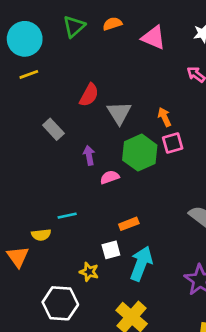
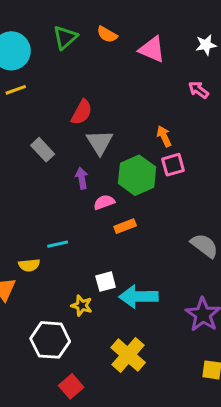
orange semicircle: (112, 24) -> (107, 34), turned -132
gray triangle: (119, 113) -> (100, 142), moved
orange rectangle: (129, 224) -> (125, 226), moved
cyan arrow: (141, 264) -> (139, 297), turned -112

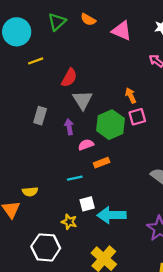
yellow line: (16, 90) -> (36, 61), moved
gray rectangle: (43, 150) -> (40, 116), moved, turned 60
cyan line: (58, 244) -> (75, 178), moved

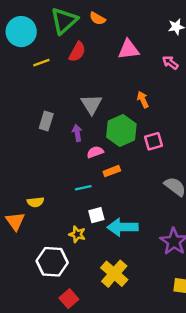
green triangle: (57, 22) -> (64, 21), size x1.4
pink triangle: (122, 31) -> (128, 49), moved, turned -30
red semicircle: (69, 78) -> (77, 52), moved
pink square: (137, 117) -> (154, 141), moved

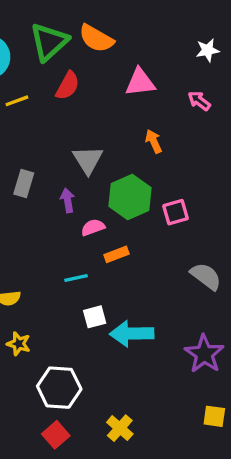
orange semicircle: (97, 18) -> (96, 38), size x1.5
orange arrow: (143, 100) -> (154, 141), moved
yellow star: (77, 234) -> (19, 344), moved
white hexagon: (52, 262) -> (59, 388), moved
yellow cross: (114, 274) -> (120, 428), moved, size x0.7

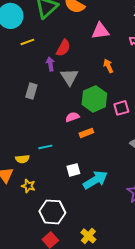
red semicircle: (68, 86) -> (63, 48), moved
purple arrow: (68, 200) -> (50, 64), moved
cyan line: (76, 278) -> (45, 147), moved
cyan arrow: (132, 334) -> (95, 180), turned 150

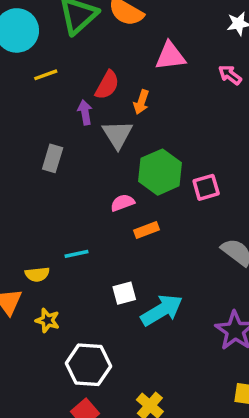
orange arrow: (108, 66) -> (141, 102), moved, turned -136

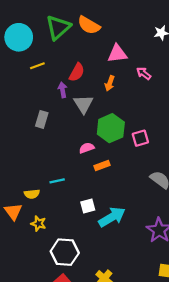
pink arrow: (230, 75) -> (144, 73), moved
orange arrow: (141, 102) -> (110, 83), moved

